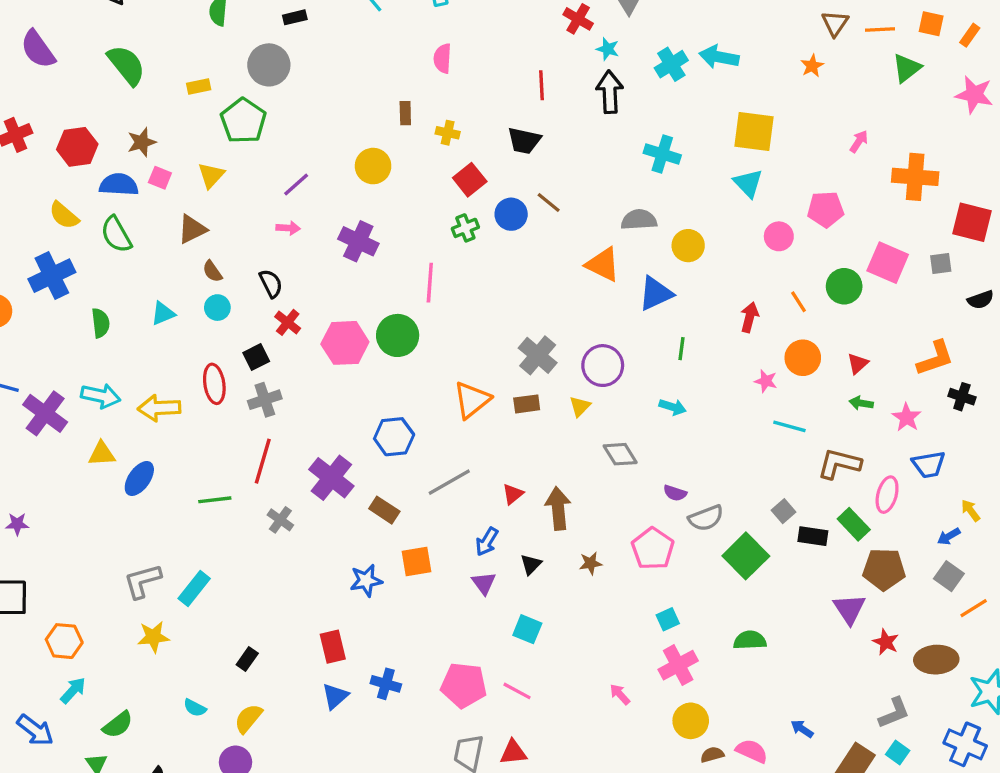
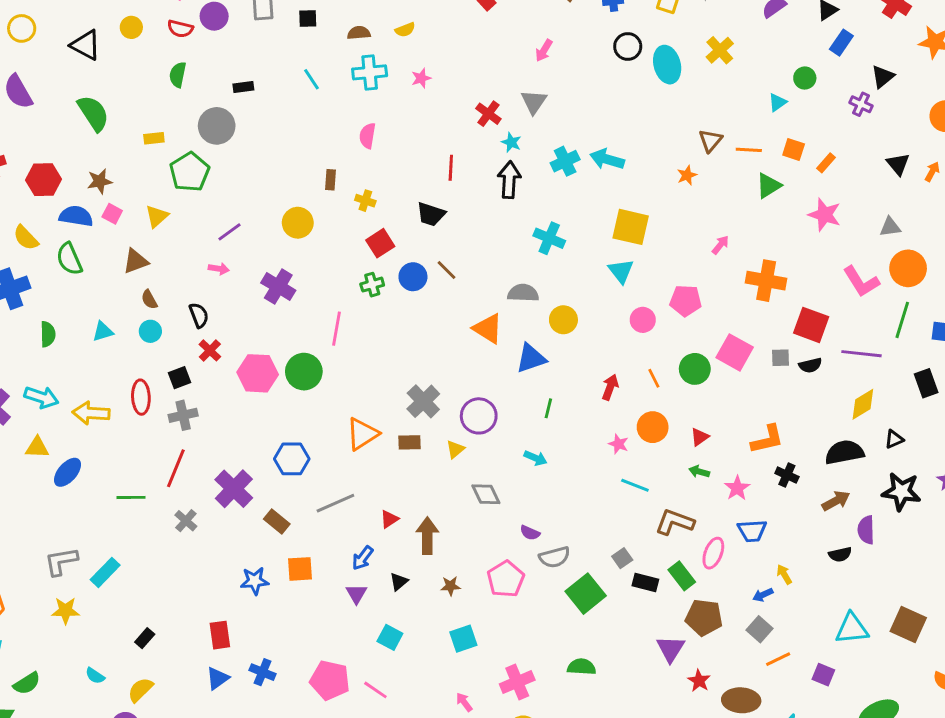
black semicircle: (981, 300) -> (810, 365), moved
cyan square: (668, 619) -> (463, 639), moved, size x1.4

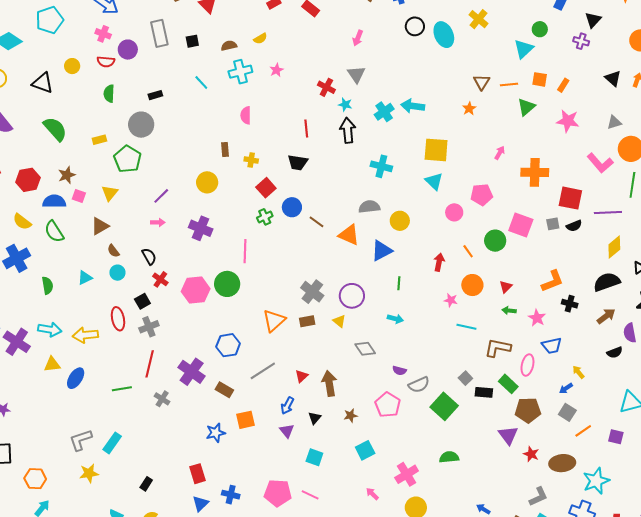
cyan triangle: (777, 102) -> (524, 49), size x1.5
brown line: (447, 270) -> (317, 222), moved
yellow triangle: (455, 449) -> (339, 321), turned -32

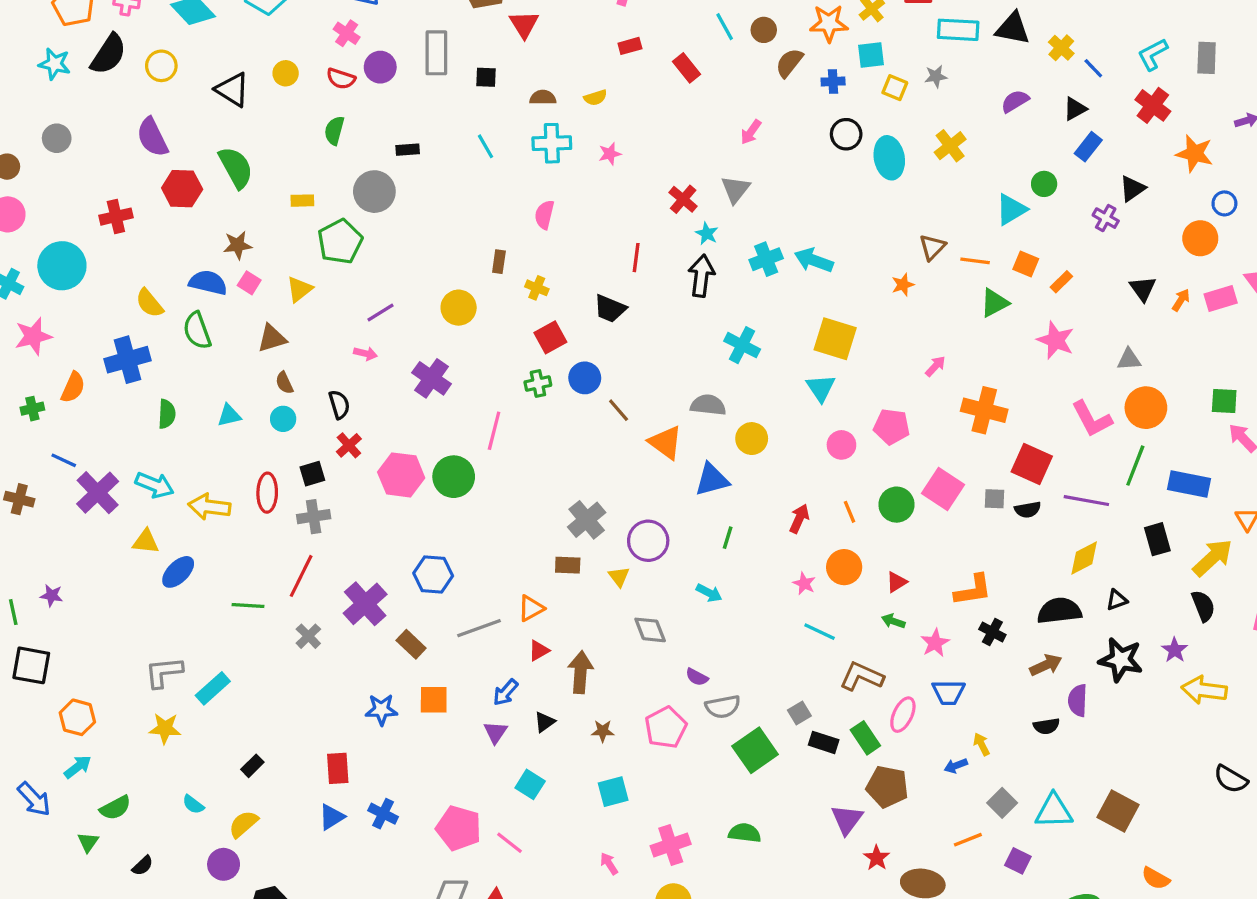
red hexagon: (28, 180) -> (182, 189), moved
orange triangle: (274, 321) -> (531, 608), moved, size x0.7
gray square: (567, 412) -> (1002, 803), moved

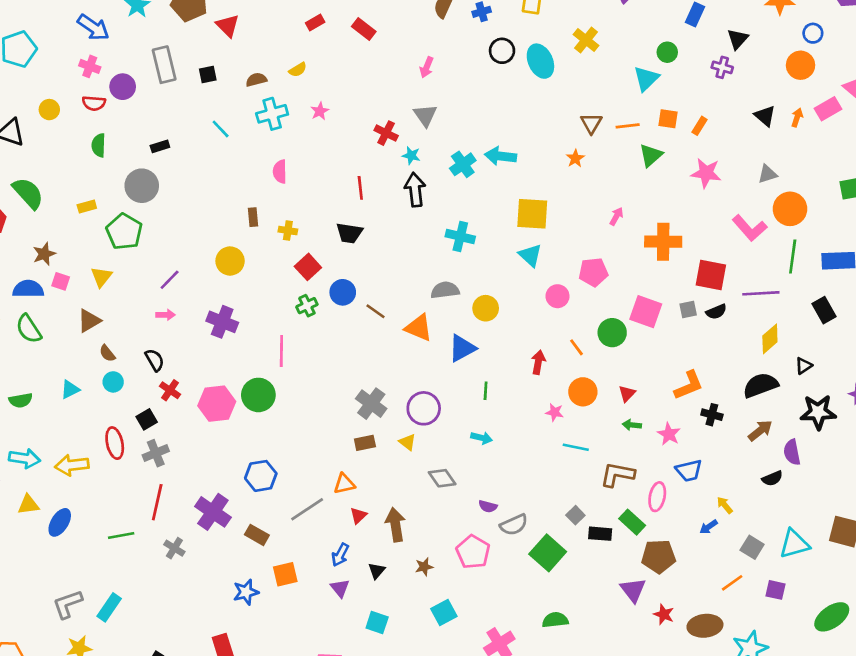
green semicircle: (167, 414) -> (21, 400), turned 90
orange triangle: (531, 608) -> (344, 484), turned 30

